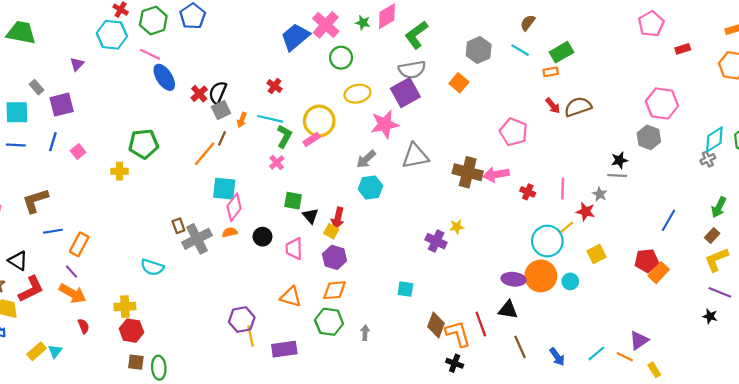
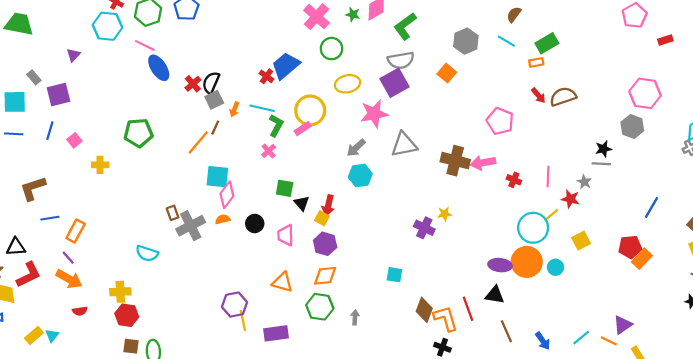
blue trapezoid: (295, 37) -> (286, 66), moved
yellow cross: (119, 171) -> (100, 165), moved
black triangle: (18, 261) -> (16, 247), turned -36
red semicircle: (83, 326) -> (80, 311), turned 104

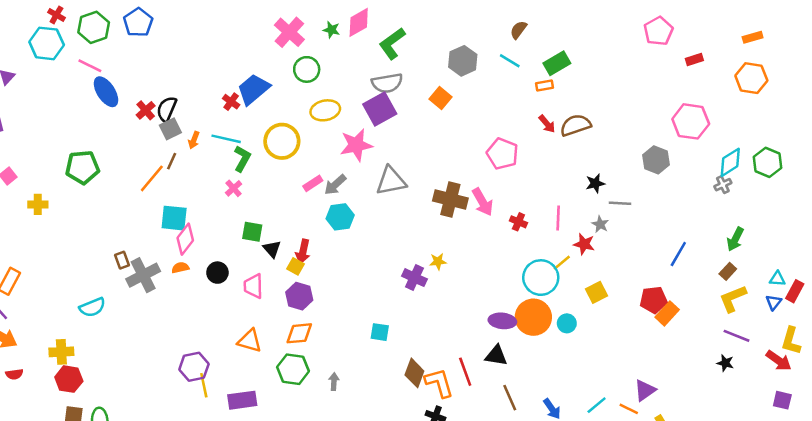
pink hexagon: (645, 93) -> (691, 121), moved
pink rectangle: (303, 129) -> (313, 183), moved
black star: (603, 149) -> (595, 183), moved
pink arrow: (483, 163) -> (483, 202), turned -110
cyan semicircle: (147, 253) -> (92, 307), turned -40

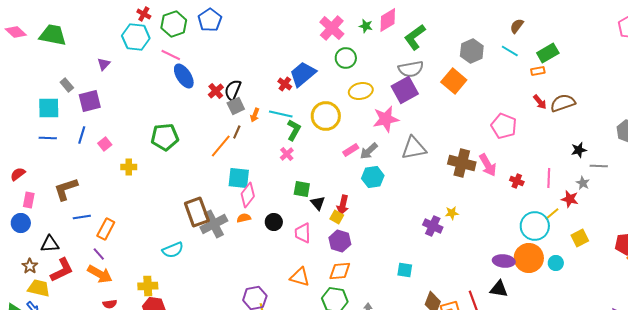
orange square: (440, 98) -> (454, 81), size x1.4
brown rectangle: (122, 260) -> (197, 212), size x2.0

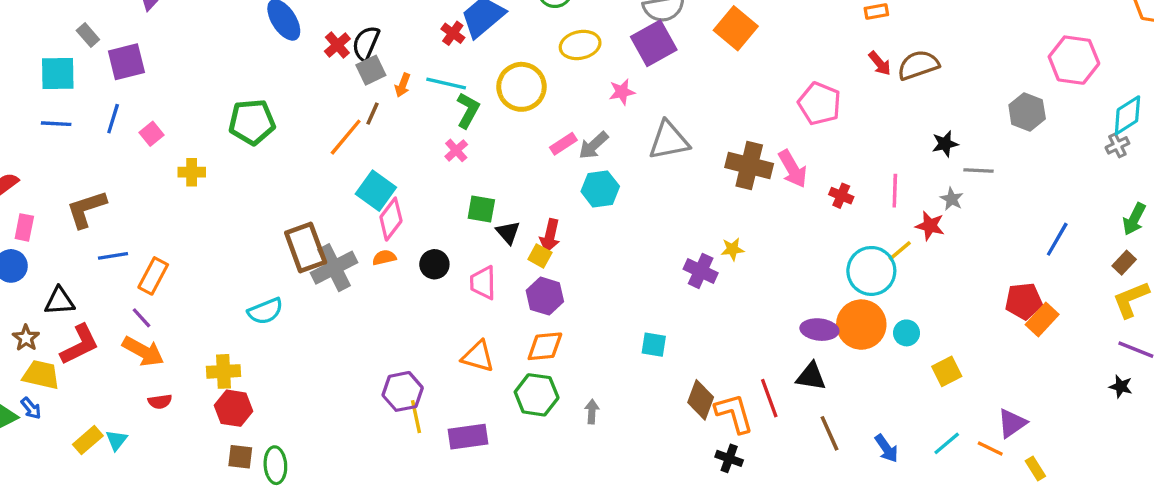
pink star: (386, 119) -> (622, 92), size x0.6
cyan square: (239, 178) -> (376, 191), turned 30
yellow square: (580, 238) -> (947, 371), moved

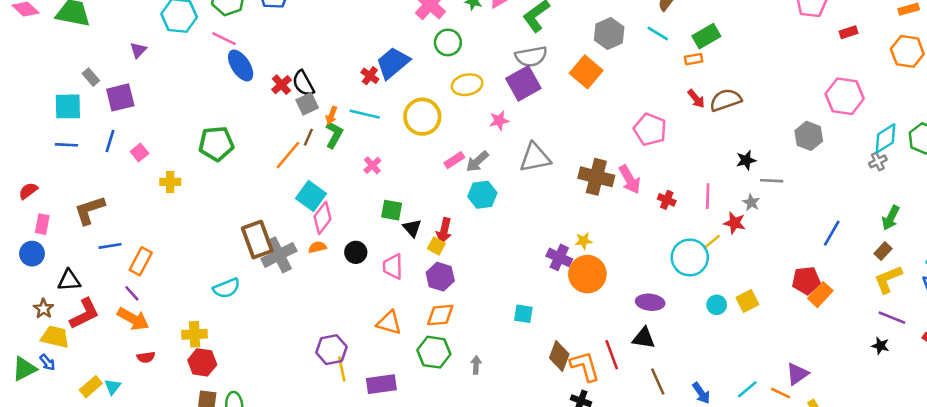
black semicircle: (366, 43) -> (303, 83), turned -52
green L-shape: (468, 110) -> (334, 135), moved
orange circle: (861, 325) -> (587, 274), moved
yellow square: (947, 371) -> (747, 301), moved

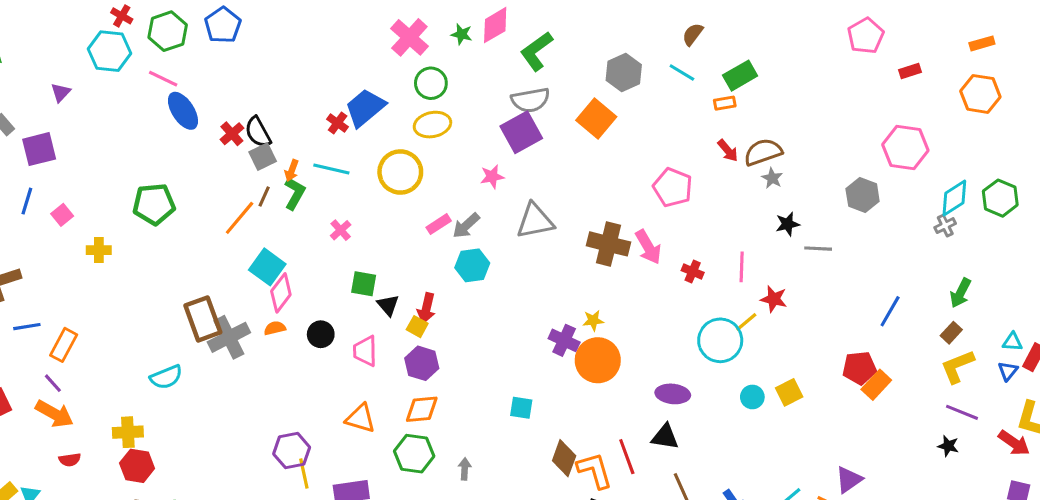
yellow ellipse: (467, 85) -> (432, 125), moved
gray star: (751, 202) -> (772, 178), moved

